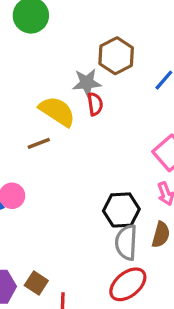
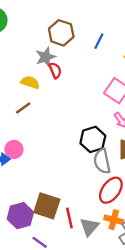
yellow semicircle: (57, 111) -> (30, 82), size x0.7
brown square: (36, 283) -> (47, 206), size x1.6

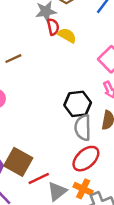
yellow semicircle: (30, 82) -> (67, 35), moved
red line: (69, 218) -> (39, 179), turned 66

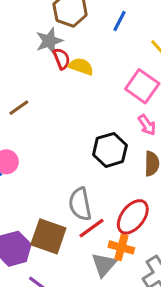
gray semicircle: (83, 128) -> (80, 204), moved
red line: (39, 179) -> (92, 228), moved
orange cross: (83, 189) -> (121, 247), moved

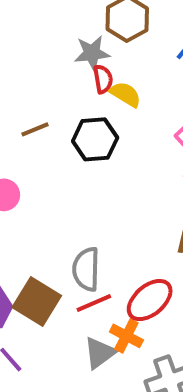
black hexagon: (110, 150) -> (95, 139), moved

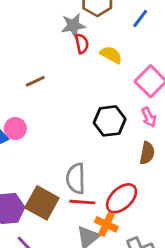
yellow semicircle: (126, 94) -> (111, 55), moved
black hexagon: (95, 139) -> (110, 121), moved
red line: (94, 303) -> (82, 202), turned 30

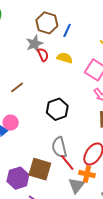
blue line: (140, 18) -> (67, 30), moved
black hexagon: (110, 121) -> (57, 109), moved
red line: (82, 202) -> (67, 162), turned 60

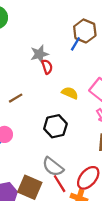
brown hexagon: (47, 23) -> (85, 31), moved
yellow semicircle: (65, 58) -> (70, 93), moved
gray semicircle: (59, 147) -> (53, 167), turned -45

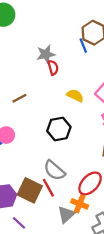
blue line: (75, 44) -> (83, 46), turned -56
red line: (60, 184) -> (48, 188), moved

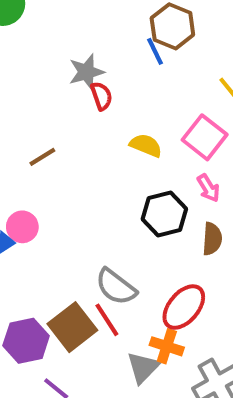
black hexagon: (59, 129) -> (164, 214), moved
brown square: (30, 190) -> (72, 327), turned 30

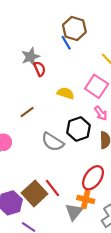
brown line: (42, 157) -> (27, 112), moved
gray semicircle: (116, 287) -> (53, 142), moved

